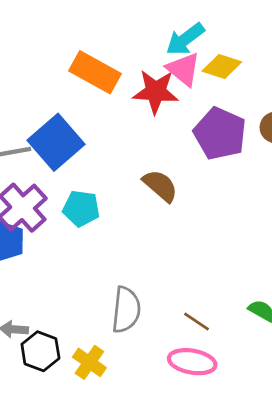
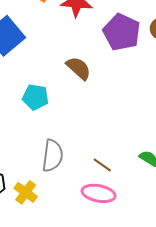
cyan pentagon: (81, 208) -> (35, 97), moved

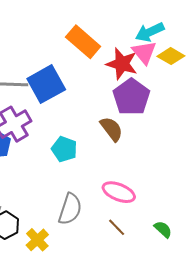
purple pentagon: (122, 32) -> (131, 97), moved
pink ellipse: (99, 193) -> (119, 192), moved

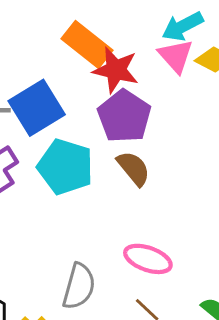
red star: (122, 64) -> (116, 70), moved
purple pentagon: (131, 97) -> (124, 116), moved
cyan pentagon: (64, 149) -> (65, 167), moved, size x1.5

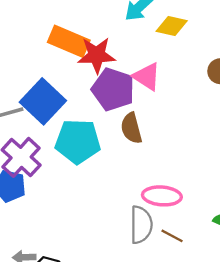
pink triangle: (176, 56) -> (147, 77), moved
brown semicircle: (134, 168) -> (131, 128), turned -140
gray semicircle: (79, 286) -> (141, 225), moved

